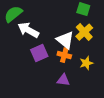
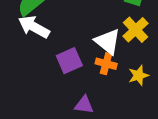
white arrow: (28, 30) -> (34, 27), moved
purple triangle: (63, 80) -> (84, 105), moved

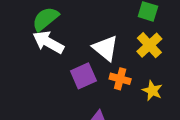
white triangle: (108, 42) -> (105, 48), moved
yellow star: (139, 75) -> (152, 91), turned -30

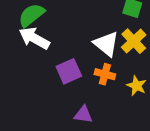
white triangle: (105, 48) -> (106, 44), moved

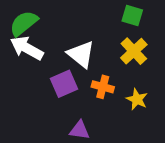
white triangle: (106, 44) -> (81, 54), moved

